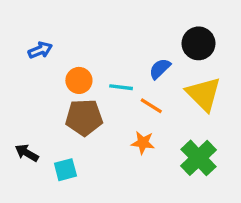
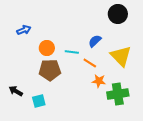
black circle: (198, 43) -> (118, 14), moved
orange star: (143, 143) -> (99, 81), moved
green cross: (198, 158) -> (118, 94), turned 35

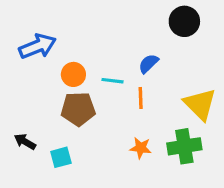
blue arrow: (24, 30) -> (37, 46), size x1.6
yellow triangle: (121, 56) -> (200, 104), moved
orange line: (90, 63) -> (141, 98), turned 56
orange star: (99, 81) -> (141, 148), moved

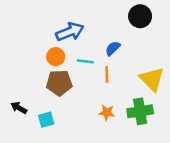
blue arrow: (37, 46) -> (70, 32), moved

